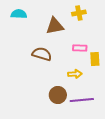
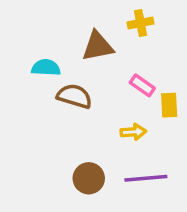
cyan semicircle: (19, 14) -> (46, 68), moved
pink rectangle: (80, 48) -> (142, 85), turned 32
brown circle: (58, 95) -> (89, 178), moved

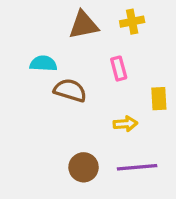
brown triangle: (98, 46) -> (84, 25), moved
pink rectangle: (142, 85) -> (119, 69), moved, turned 40

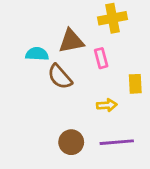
yellow cross: (132, 22) -> (112, 18), size x1.4
brown triangle: (84, 25) -> (71, 41), moved
brown semicircle: (70, 90) -> (60, 77), turned -148

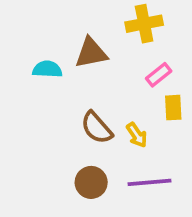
pink rectangle: (101, 58) -> (159, 75), moved, turned 66
brown semicircle: (60, 77) -> (97, 128), moved
yellow arrow: (107, 105) -> (137, 135), turned 60

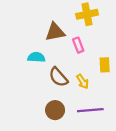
cyan semicircle: (47, 69) -> (36, 57), moved
pink rectangle: (159, 75) -> (78, 45), moved, turned -72

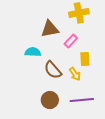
pink rectangle: (78, 45) -> (71, 41), turned 64
yellow rectangle: (105, 65) -> (85, 59), moved

